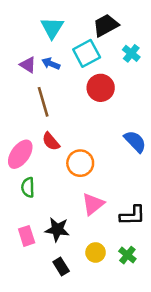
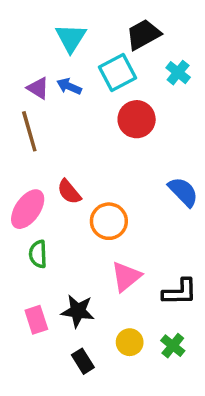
brown line: (43, 102) -> (29, 131), moved

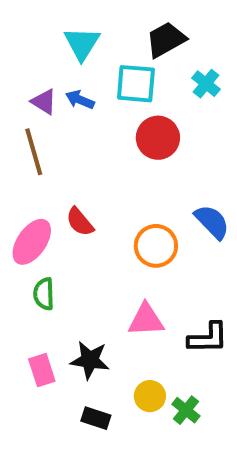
cyan square: (118, 73) -> (136, 84), turned 33
orange circle: (109, 221) -> (156, 246), moved
pink triangle: (126, 277) -> (146, 320), turned 36
green cross: (173, 346) -> (186, 410), moved
black rectangle: (83, 361) -> (96, 418), turned -40

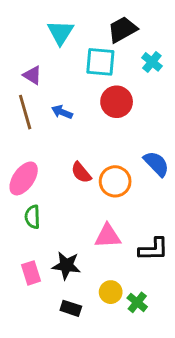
blue arrow: (80, 100) -> (62, 112), moved
red semicircle: (80, 222) -> (81, 173), moved

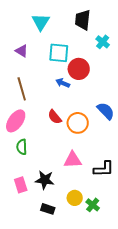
black trapezoid: (122, 29) -> (83, 20), turned -55
cyan square: (100, 62) -> (59, 53), moved
brown line: (25, 112) -> (22, 89), moved
blue arrow: (62, 112) -> (63, 83), moved

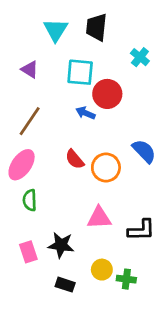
black trapezoid: (83, 20) -> (96, 27), moved
brown line: (22, 89) -> (30, 121), turned 50
green cross: (93, 205) -> (126, 279), turned -32

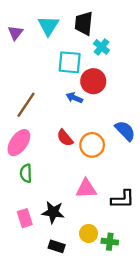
cyan cross: (140, 57) -> (102, 47), moved
purple triangle: (30, 69) -> (15, 33), moved, turned 35

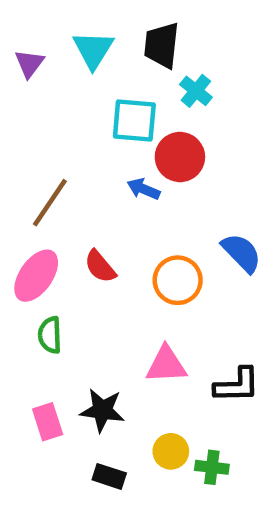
red semicircle: (65, 138) -> (100, 267), moved

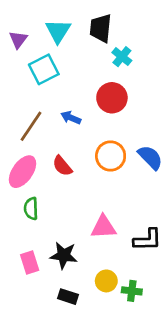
cyan square: (134, 120) -> (44, 69), moved, turned -32
blue arrow: (143, 189) -> (71, 118), moved
orange circle: (178, 280) -> (111, 156), moved

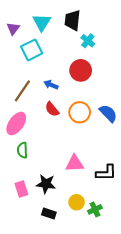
red semicircle: (62, 166) -> (52, 109), moved
green cross: (132, 291) -> (95, 209), turned -32

